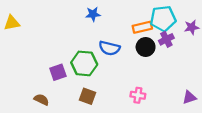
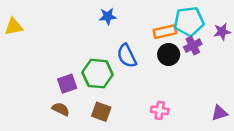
blue semicircle: (109, 48) -> (127, 56), turned 50
brown semicircle: (41, 100) -> (61, 109), moved

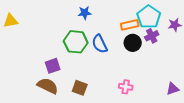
cyan pentagon: (189, 21) -> (149, 17), turned -30
green hexagon: (98, 74) -> (76, 42), moved
brown semicircle: (61, 109) -> (48, 86), size x1.5

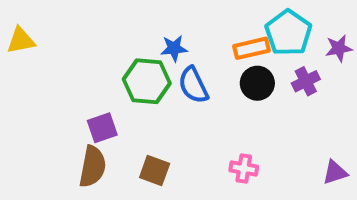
blue star: (85, 13) -> (174, 48), moved
purple cross: (152, 36) -> (306, 81), moved
brown semicircle: (48, 86) -> (93, 167), turned 75

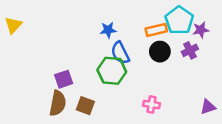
yellow triangle: (21, 41) -> (13, 25), turned -36
purple star: (339, 48) -> (201, 30), moved
green hexagon: (147, 81) -> (112, 71), moved
brown square: (155, 170) -> (85, 106), moved

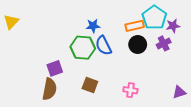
green hexagon: (112, 71) -> (83, 48), moved
brown square: (85, 106) -> (90, 85), moved

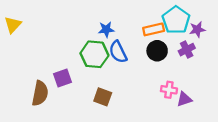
brown semicircle: (49, 89) -> (40, 93), moved
pink cross: (130, 90) -> (169, 90), moved
purple triangle: (179, 92) -> (184, 99), moved

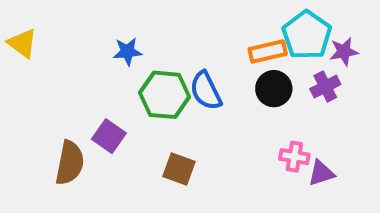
yellow triangle: (13, 25) -> (22, 43), turned -36
blue star: (106, 29) -> (127, 52), moved
purple square: (62, 78) -> (109, 136), turned -36

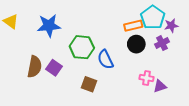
blue star: (127, 52) -> (49, 26), moved, size x1.6
blue semicircle: (206, 91) -> (105, 60), moved
brown semicircle: (70, 163) -> (35, 67), moved

